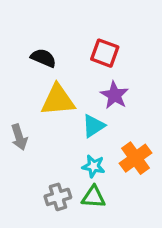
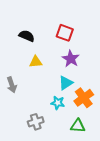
yellow triangle: (58, 100) -> (36, 62), size x0.6
cyan triangle: (93, 126) -> (66, 83), moved
green triangle: (93, 197) -> (78, 126), moved

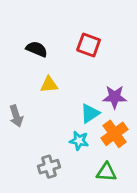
purple star: (71, 59) -> (115, 97), moved, turned -30

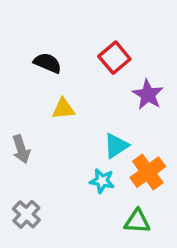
red square: (89, 45) -> (114, 58), turned 30
purple star: (115, 97) -> (148, 95), moved, turned 30
gray cross: (49, 167) -> (26, 214), moved, turned -30

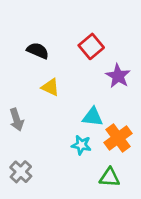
yellow triangle: (63, 109) -> (50, 87), turned 30
cyan triangle: (116, 146) -> (93, 117), turned 40

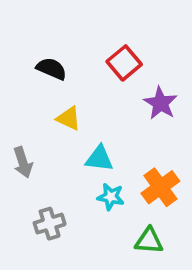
cyan triangle: (93, 117) -> (99, 159), moved
gray cross: (21, 172) -> (50, 224), moved, turned 30

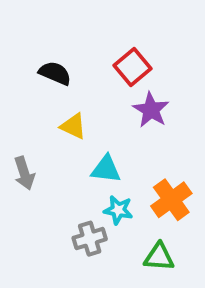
purple star: (160, 103) -> (151, 110), moved
gray cross: (50, 224) -> (90, 239), moved

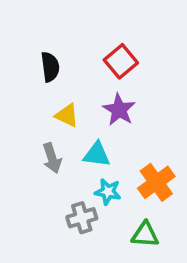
black semicircle: (55, 73) -> (50, 67), turned 60
purple star: (151, 110) -> (119, 110), moved
gray arrow: (24, 173) -> (52, 158), moved

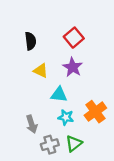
gray arrow: (52, 158) -> (32, 124), moved
gray cross: (82, 218) -> (50, 145), moved
green triangle: (145, 235) -> (74, 143), moved, turned -42

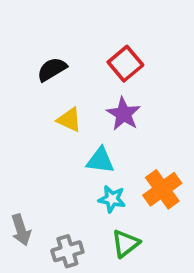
black semicircle: (30, 41) -> (52, 69), turned -114
gray arrow: (32, 124) -> (21, 230), moved
gray cross: (50, 145) -> (67, 251), moved

